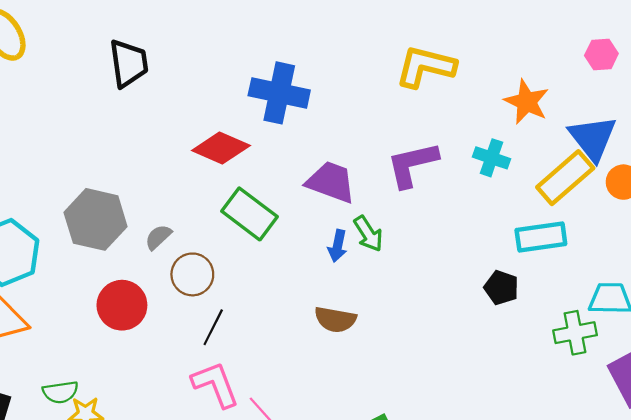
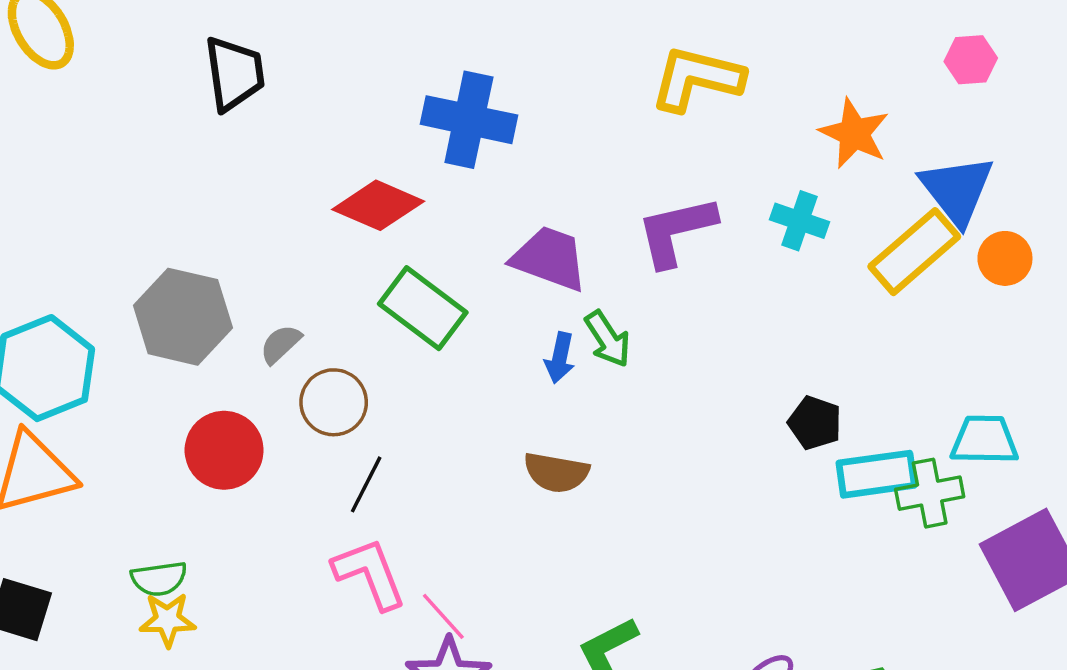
cyan rectangle: (541, 237) -> (877, 474), moved
green semicircle: (60, 392) -> (159, 579), moved

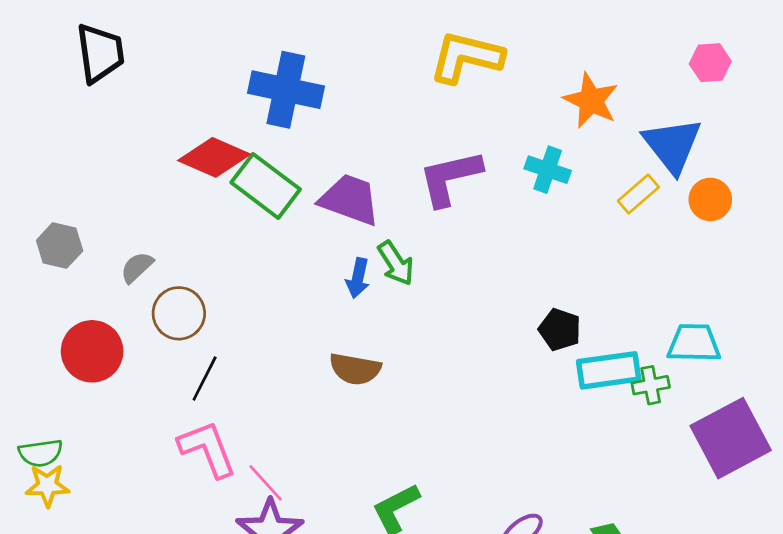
pink hexagon: (971, 60) -> (710, 63), moved
yellow rectangle: (914, 252) -> (638, 194), size x0.6
green rectangle: (423, 308) -> (266, 186), moved
gray hexagon: (183, 317) -> (60, 246), size x0.6
green cross: (930, 493) -> (651, 385), size x0.7

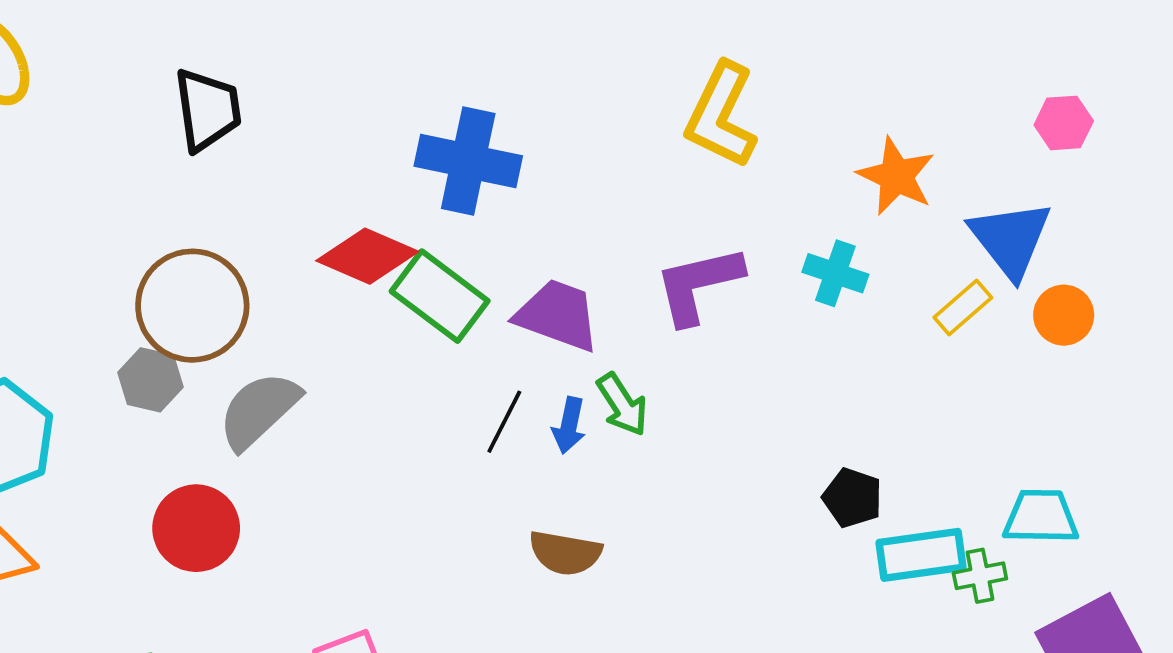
yellow L-shape: (466, 57) -> (721, 115), turned -78
gray semicircle: (137, 267) -> (259, 410), size x1.8
brown circle: (179, 313) -> (192, 306), moved, size x1.5
black line: (205, 378) -> (504, 422), moved

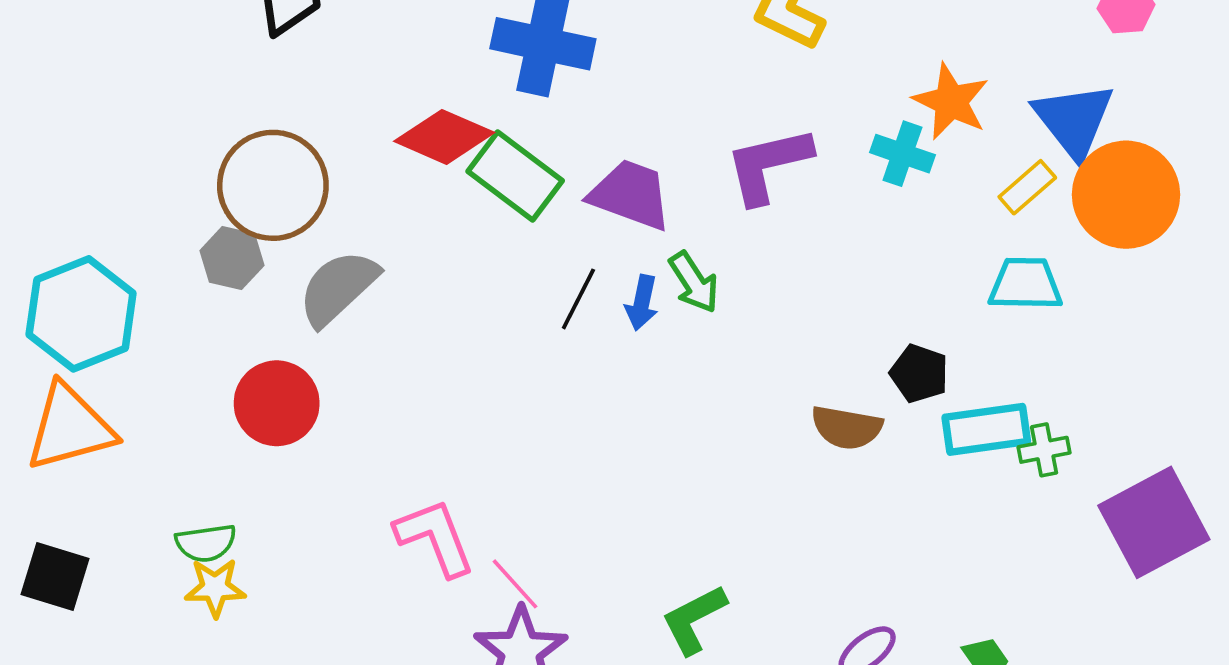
orange star: (896, 176) -> (951, 102), moved
orange circle: (1064, 315) -> (1126, 195), size x1.8
cyan trapezoid: (1041, 517) -> (1025, 284), moved
brown semicircle: (565, 553) -> (847, 427), moved

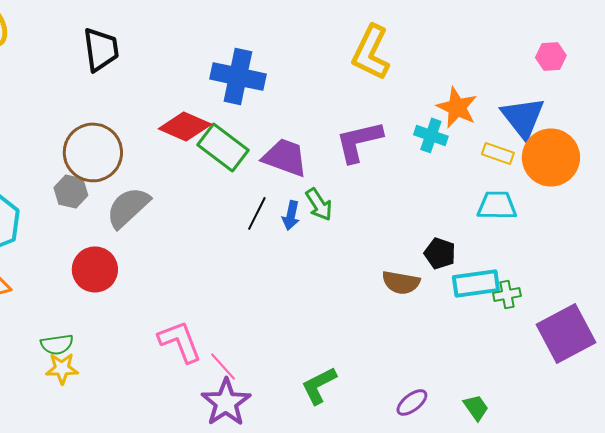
yellow rectangle: (1027, 187) -> (498, 153), turned 60

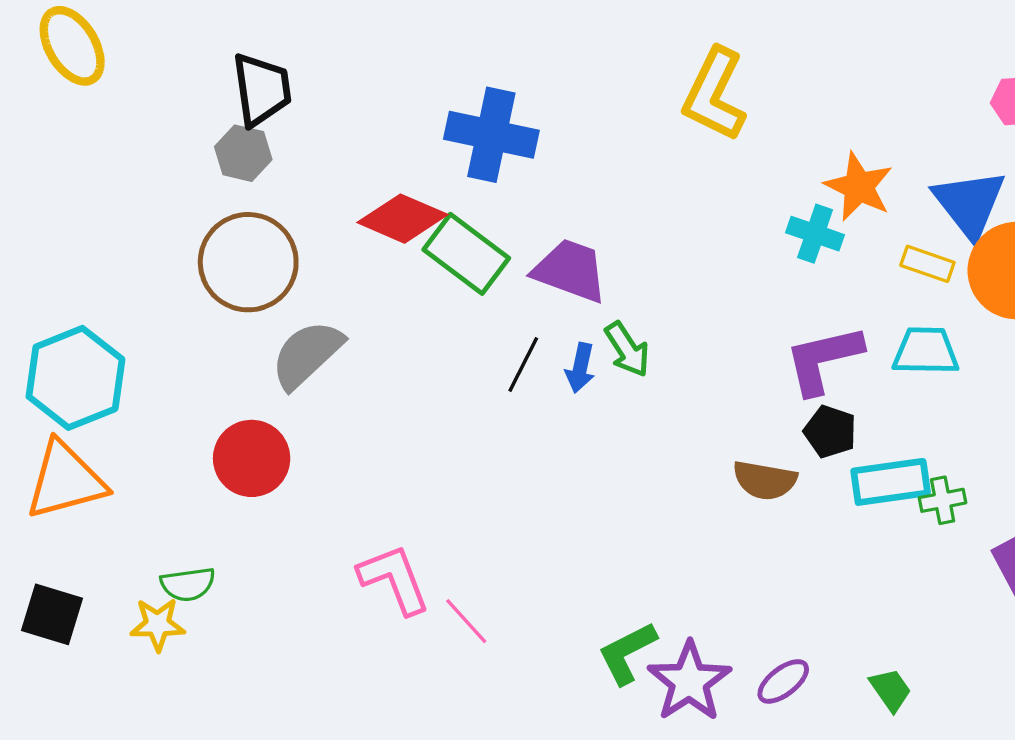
purple L-shape: (359, 141) -> (823, 359), moved
gray hexagon: (71, 191) -> (243, 153), moved
yellow star: (62, 368) -> (158, 624), moved
purple star: (226, 402) -> (689, 681), moved

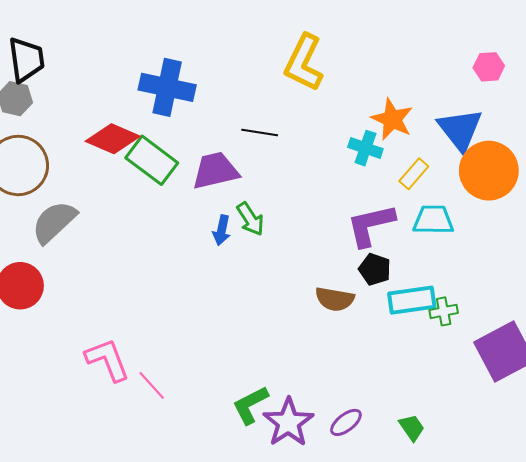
yellow rectangle: (927, 264) -> (414, 174), moved, turned -68
purple trapezoid: (570, 271) -> (215, 171), turned -33
black line: (523, 364) -> (260, 133), moved, turned 72

